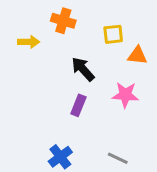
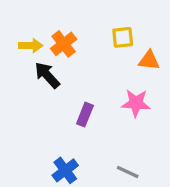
orange cross: (63, 21) -> (64, 44), moved, turned 35
black arrow: (83, 69) -> (47, 75), moved

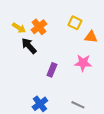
yellow square: (123, 37) -> (75, 23), turned 32
yellow arrow: (31, 46) -> (19, 28), turned 32

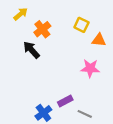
yellow arrow: (19, 28) -> (21, 14), moved, turned -72
purple rectangle: (52, 70) -> (65, 101), moved, turned 40

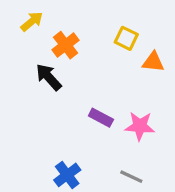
pink star: (90, 68) -> (140, 126), moved
purple rectangle: (65, 101) -> (101, 118), moved, turned 56

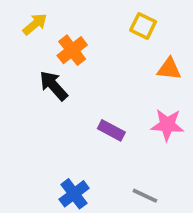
yellow square: (126, 38) -> (143, 26), moved
pink star: (140, 126) -> (167, 125), moved

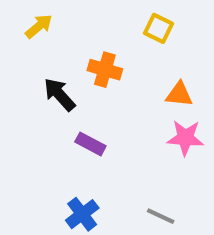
orange cross: (72, 50) -> (105, 70), moved, turned -36
orange triangle: (169, 69) -> (179, 94), moved
purple rectangle: (111, 130) -> (90, 144), moved

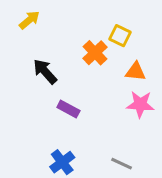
yellow square: (159, 28) -> (120, 36), moved
orange cross: (105, 70) -> (95, 53), moved, turned 30

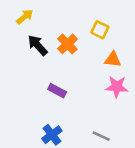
orange cross: (95, 53) -> (67, 44), moved
black arrow: (45, 72) -> (38, 45), moved

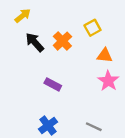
yellow square: (100, 30) -> (93, 28), turned 35
pink star: (117, 87) -> (108, 81), turned 30

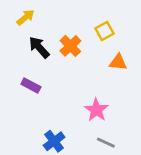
pink star: (108, 81) -> (96, 110), moved
purple rectangle: (53, 84) -> (31, 85), moved

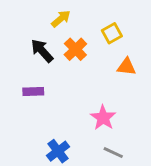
yellow arrow: (25, 17) -> (61, 19), moved
purple rectangle: (31, 85) -> (33, 91), turned -30

